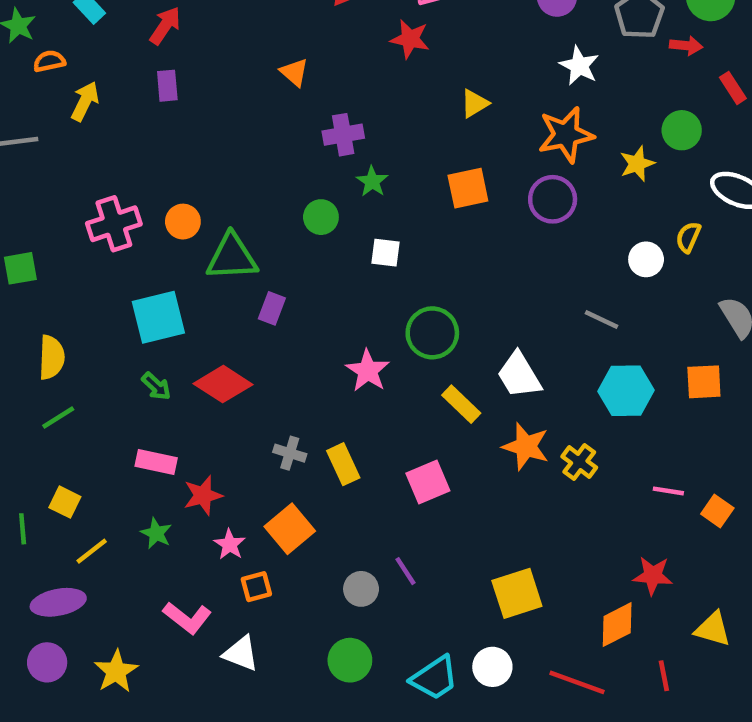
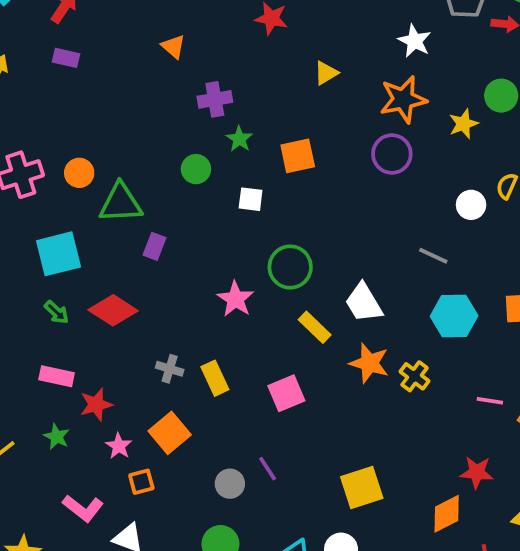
purple rectangle: (167, 86) -> (66, 58), turned -72
orange square: (468, 188) -> (298, 156), moved

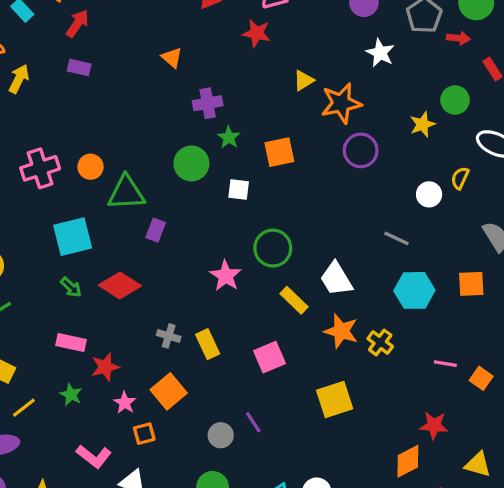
orange star: (403, 99) -> (341, 103), moved
green circle: (196, 169) -> (191, 163), size x1.4
yellow square: (362, 487) -> (335, 399), moved

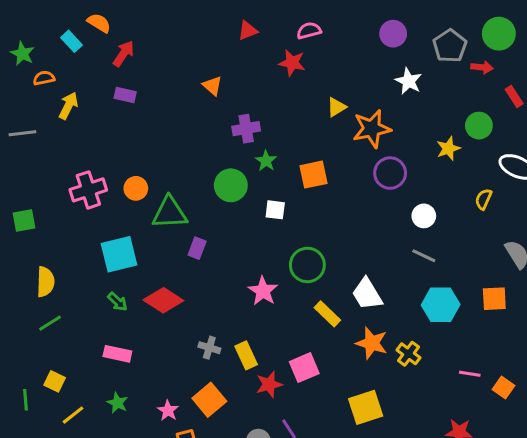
white circle: (429, 194) -> (424, 216), moved
red star: (105, 367) -> (269, 384), moved

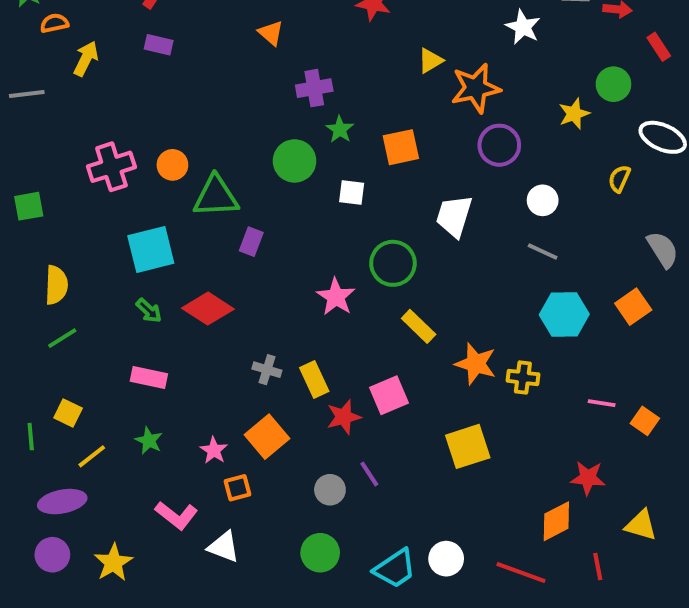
white trapezoid: (367, 294) -> (454, 216), moved, turned 48
orange square: (494, 299) -> (633, 307), turned -32
yellow cross: (408, 354) -> (523, 378), turned -30

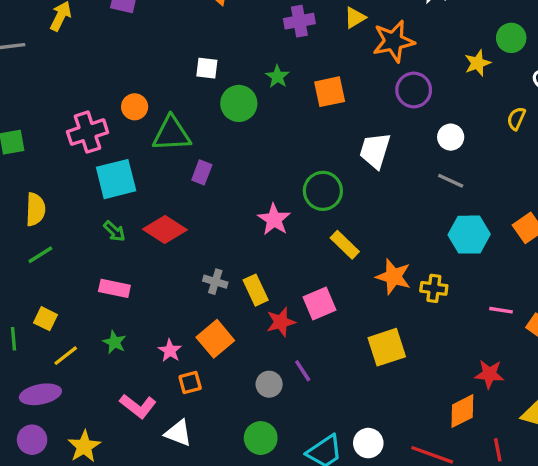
purple cross: (314, 88) -> (299, 21), moved
pink cross: (111, 167) -> (88, 132), moved
white square: (352, 192) -> (207, 68), moved

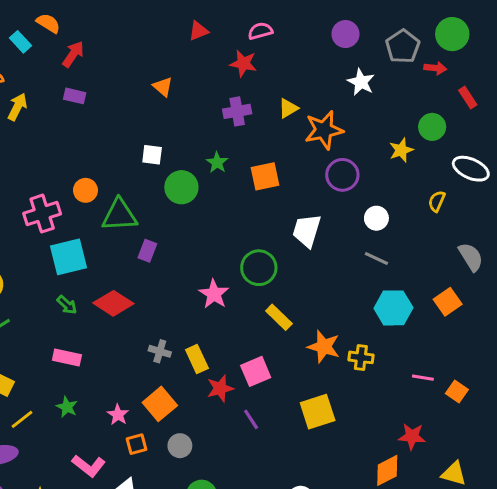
purple line: (303, 371) -> (251, 419), moved
gray circle: (269, 384) -> (180, 446), moved

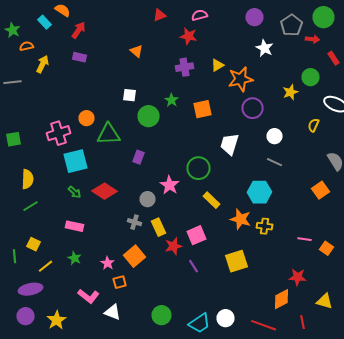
purple rectangle: (147, 251) -> (138, 157), moved
cyan hexagon: (393, 308) -> (260, 192), moved
gray circle: (180, 446) -> (148, 199), moved

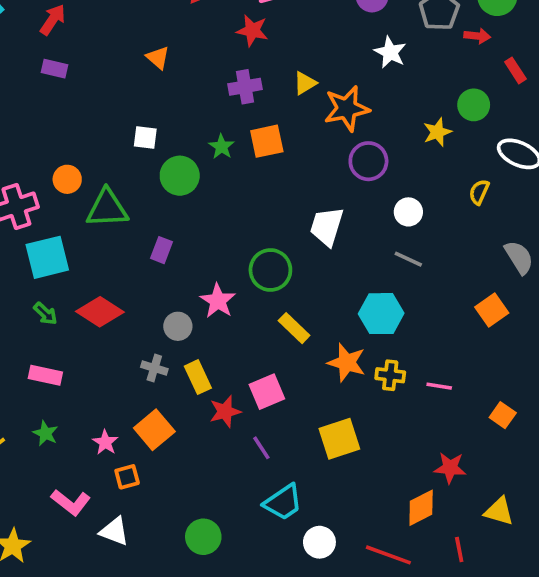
orange square: (202, 109) -> (267, 141), moved
pink line: (304, 239) -> (439, 386), moved
cyan trapezoid: (200, 323) -> (283, 502), moved

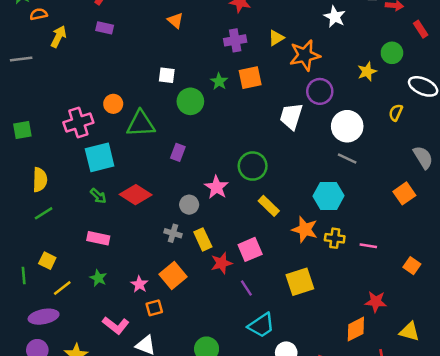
white circle: (408, 212) -> (347, 126), size x1.6
white trapezoid: (327, 226) -> (291, 116), moved

